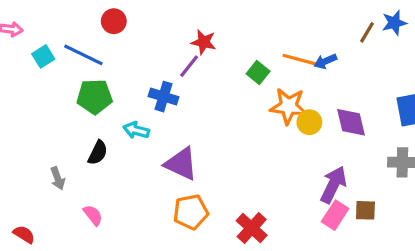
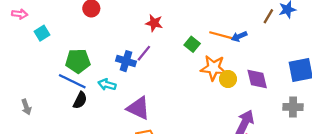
blue line: (83, 55) -> (72, 81), moved
purple line: (189, 66) -> (144, 53), moved
gray arrow: (58, 178) -> (26, 107), moved

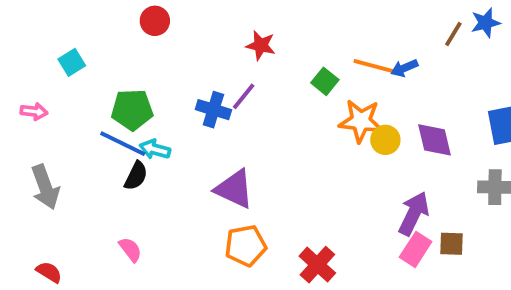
pink arrow: (20, 14) -> (34, 112), moved
cyan arrow: (107, 85) -> (155, 149), moved
gray arrow: (26, 107) -> (45, 187), size x1.6

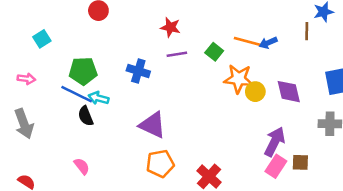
brown line: (453, 34) -> (307, 31), moved, turned -30
purple line: (244, 96) -> (177, 54), moved, turned 42
pink arrow: (34, 112) -> (26, 79), moved
black semicircle: (136, 176) -> (86, 116), turned 132

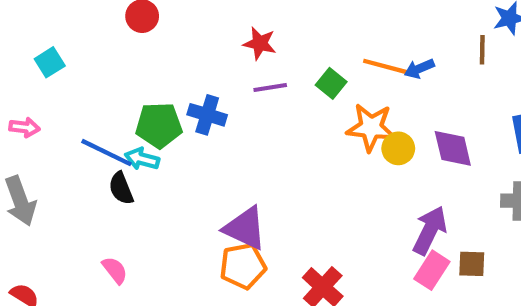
green pentagon: (83, 71) -> (159, 125), moved
purple triangle: (152, 125) -> (245, 228), moved

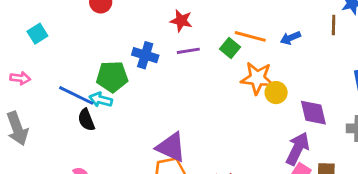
orange line: (386, 67) -> (250, 36), moved
blue cross: (207, 115) -> (145, 55), moved
purple diamond: (453, 148) -> (313, 113), moved

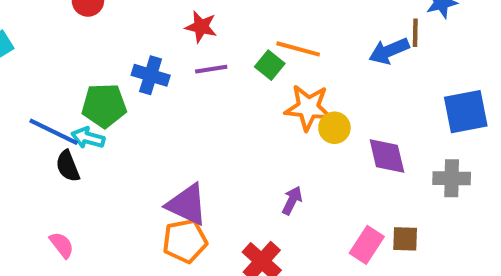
blue arrow: (290, 38) -> (389, 51), moved, size x1.4
purple arrow: (298, 149) -> (292, 200), moved, size x0.6

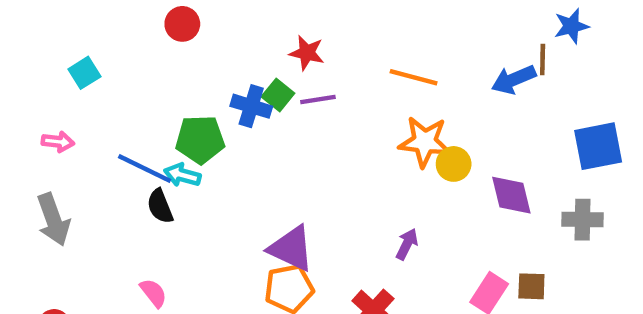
green square: (270, 65) -> (278, 95), moved

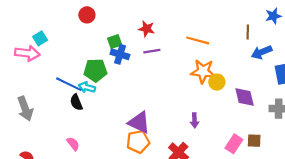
brown line: (543, 59) -> (248, 32), moved
blue arrow: (514, 79) -> (262, 52), moved
green square: (278, 95) -> (115, 42), moved, turned 32
pink arrow: (58, 142) -> (27, 53), moved, size x1.6
purple arrow: (407, 244) -> (194, 120), turned 152

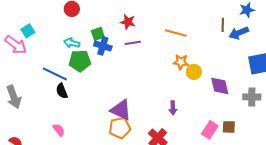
blue arrow: (262, 52) -> (239, 33), moved
pink arrow: (27, 53) -> (16, 45), turned 30
orange star: (203, 71) -> (181, 62), size x0.7
cyan arrow: (87, 87) -> (72, 43), moved

